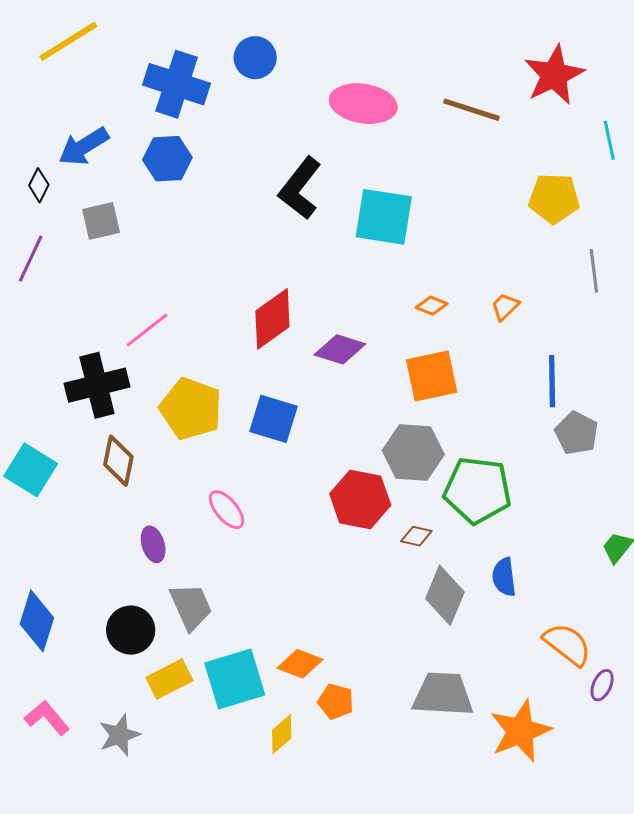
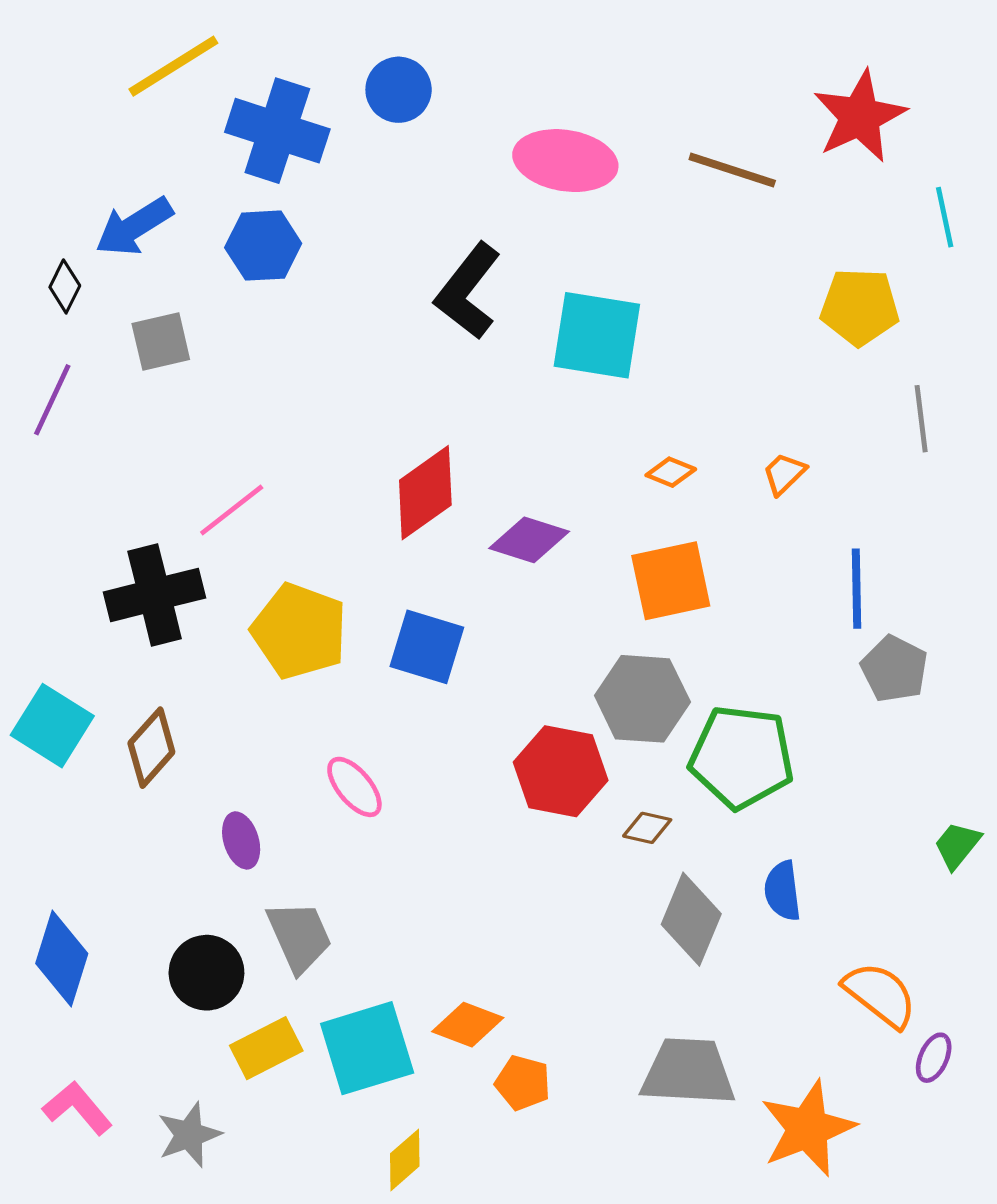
yellow line: (68, 41) -> (173, 66), moved
brown diamond: (118, 461) -> (151, 748), moved, turned 30
yellow diamond: (282, 734) -> (405, 1160), moved

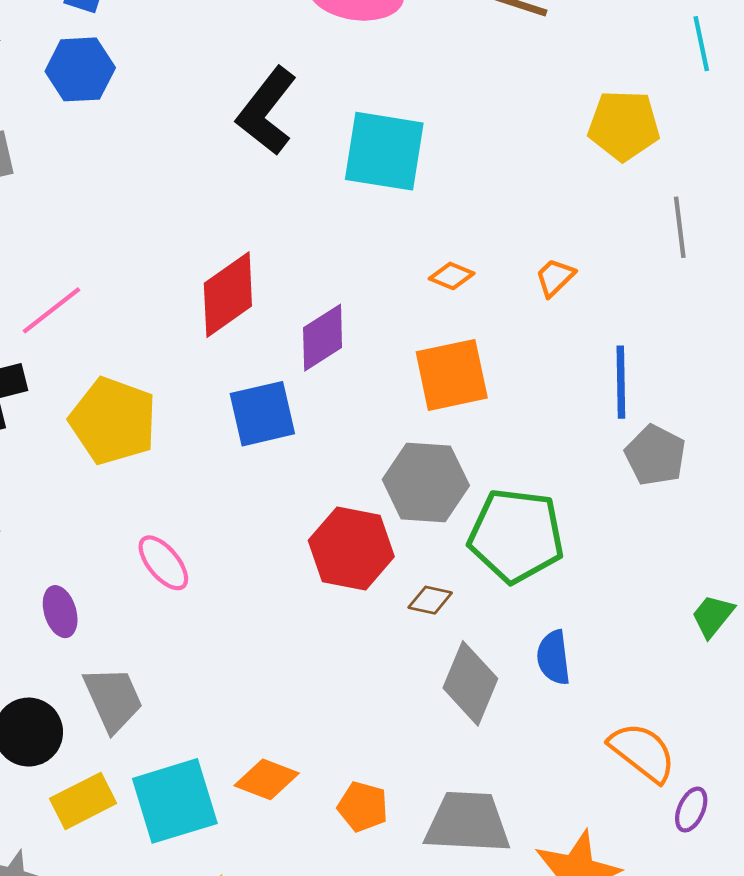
purple diamond: (529, 540) -> (323, 338), turned -50
blue square: (427, 647) -> (262, 414), moved, turned -30
orange pentagon: (523, 1083) -> (363, 807), moved

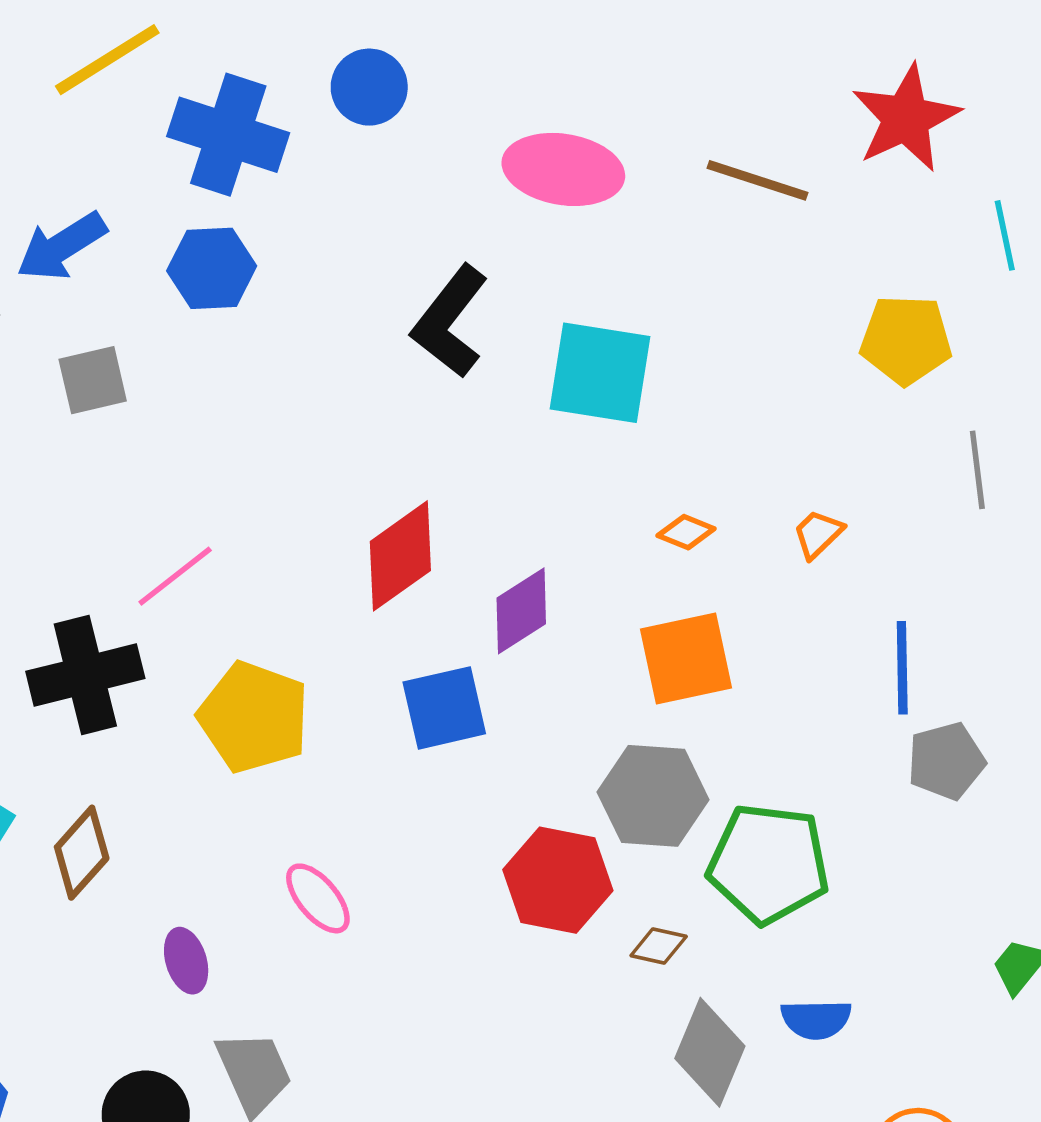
gray pentagon: (655, 455) -> (946, 761), turned 30
blue semicircle: (554, 657) -> (816, 1019), turned -84

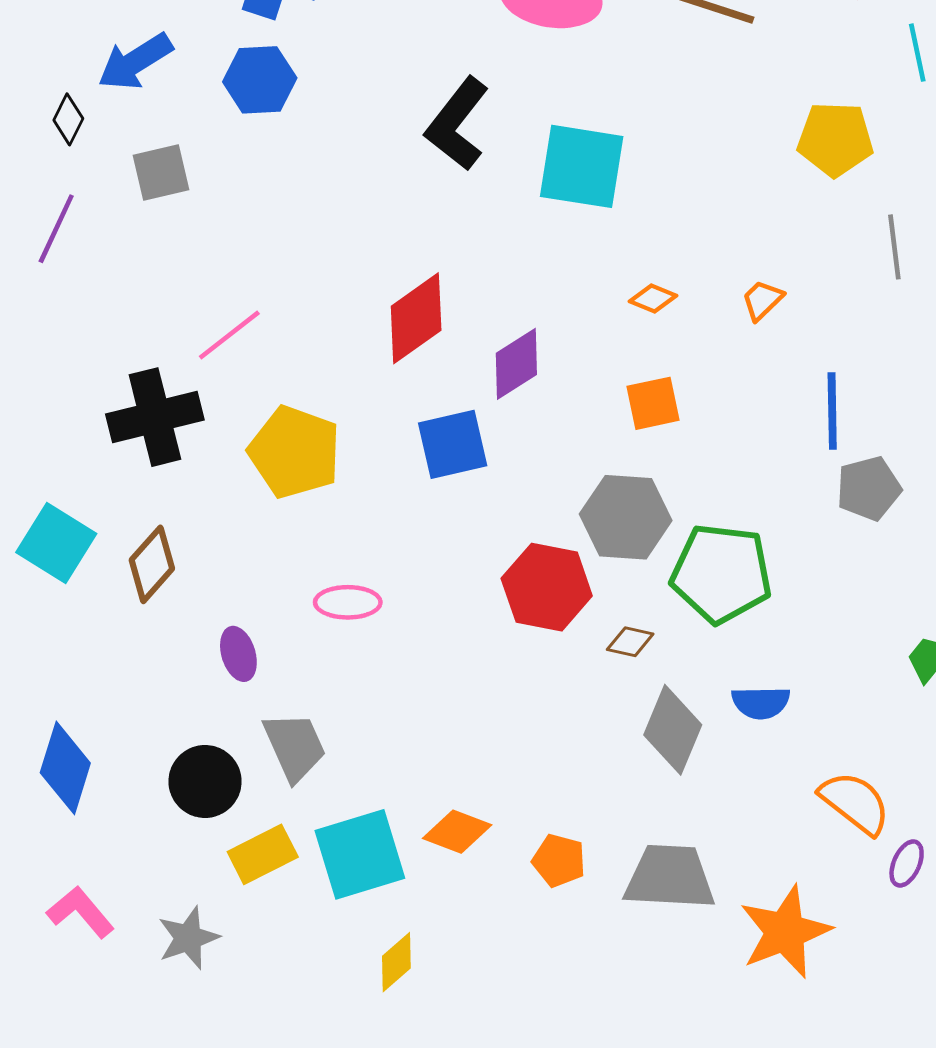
orange square: (686, 658) -> (653, 403), size x0.7
pink ellipse: (318, 898) -> (348, 602), turned -50

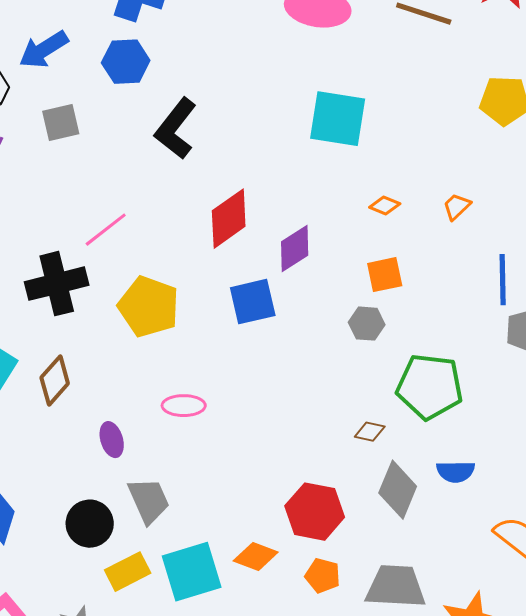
black L-shape: (457, 124) -> (176, 129), moved
gray hexagon: (626, 517) -> (367, 324), moved, size x0.6
red hexagon: (547, 587) -> (315, 512), moved

